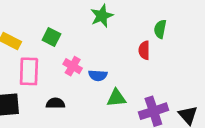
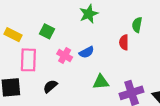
blue semicircle: (98, 75) -> (87, 52), moved, turned -32
black semicircle: (55, 103) -> (50, 86), turned -40

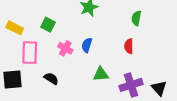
red semicircle: (124, 42) -> (129, 46), moved
blue semicircle: (87, 52) -> (87, 45), turned 136
black semicircle: (50, 86) -> (51, 78), turned 72

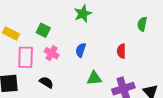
green semicircle: (136, 18) -> (142, 24), moved
pink cross: (65, 48) -> (52, 53), moved

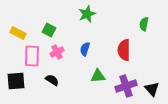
red semicircle: (121, 51) -> (124, 50), size x1.5
pink cross: (52, 53) -> (57, 52), turned 32

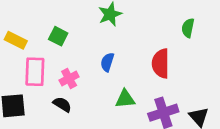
pink cross: (57, 52) -> (69, 78), moved

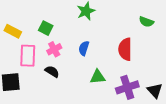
green semicircle: (188, 28) -> (146, 22), turned -80
pink cross: (69, 78) -> (54, 49), moved
black semicircle: (62, 104) -> (52, 72), moved

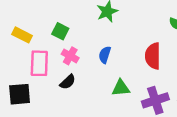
pink cross: (54, 49) -> (70, 56), turned -32
black semicircle: (52, 72) -> (68, 82), turned 104

